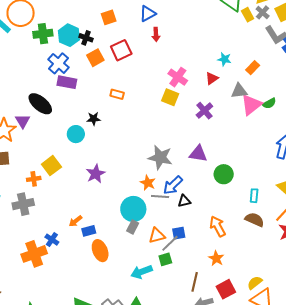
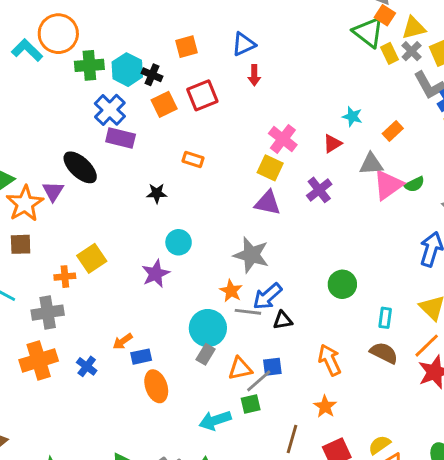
cyan circle: (76, 134) -> (179, 242), moved
purple triangle: (198, 154) -> (268, 203), moved
orange cross: (34, 254) -> (39, 360), moved

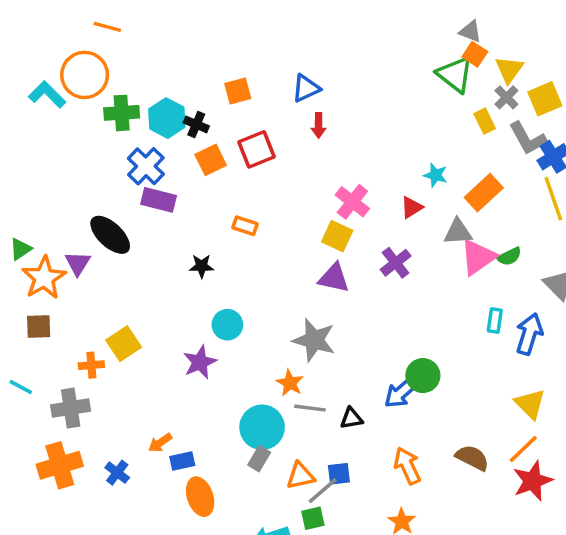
yellow triangle: (414, 28) -> (509, 70), turned -40
yellow rectangle: (389, 53) -> (485, 121), moved
orange rectangle: (393, 131) -> (484, 193), size x1.5
blue arrow: (267, 296) -> (401, 392), moved
cyan rectangle: (385, 318) -> (495, 321), moved

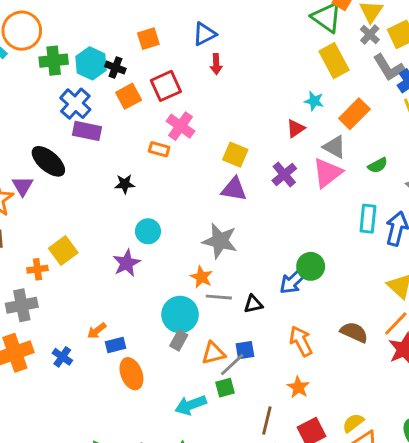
yellow rectangle: (485, 121) -> (334, 61), moved, size x1.6
pink cross: (352, 202) -> (180, 126), moved
gray triangle: (458, 232) -> (334, 147), turned 35
pink triangle: (478, 257) -> (327, 173), moved
cyan rectangle: (495, 321) -> (368, 219), size x1.4

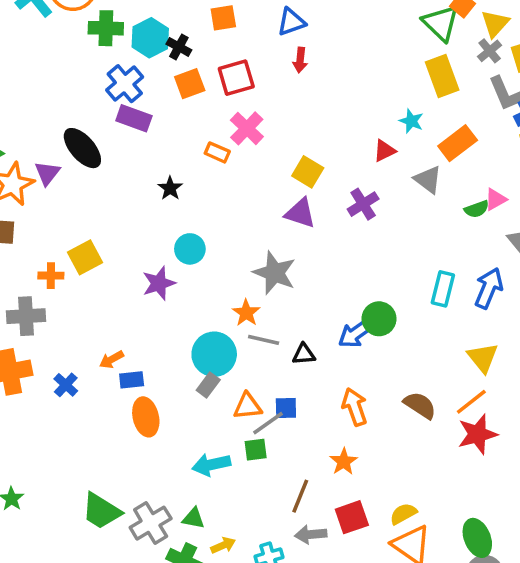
pink triangle: (327, 173) -> (496, 199), moved, size x0.6
black star: (125, 184) -> (170, 188), turned 30
cyan rectangle: (368, 219) -> (443, 289), moved

